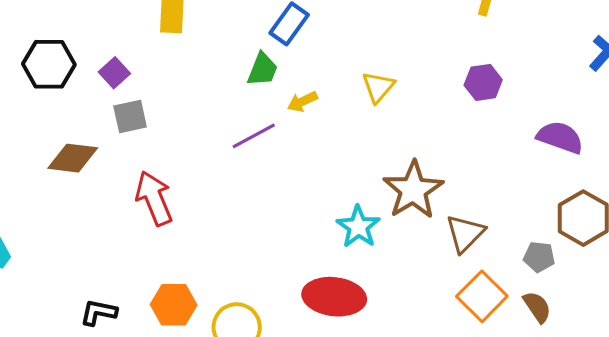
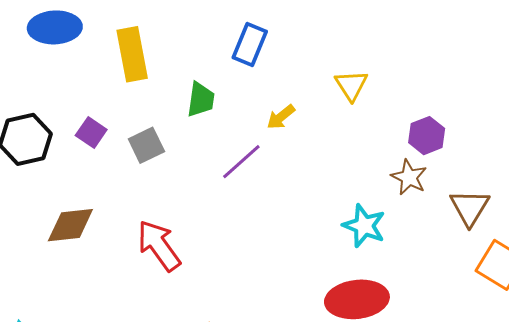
green trapezoid: (262, 69) -> (201, 100), moved
purple hexagon: (483, 82) -> (427, 136), moved
gray square: (130, 117) -> (146, 145), moved
brown star: (413, 190) -> (409, 177), size x0.6

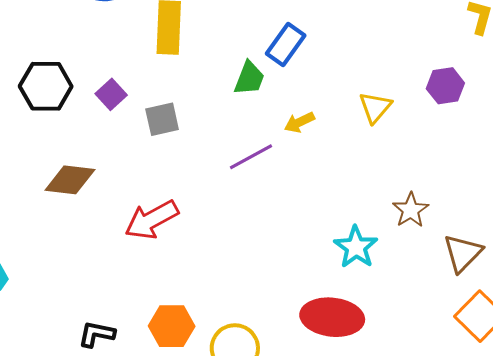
green trapezoid: (201, 100) -> (249, 78), moved
purple hexagon: (427, 136) -> (445, 86), moved
red arrow: (159, 245) -> (152, 220), turned -96

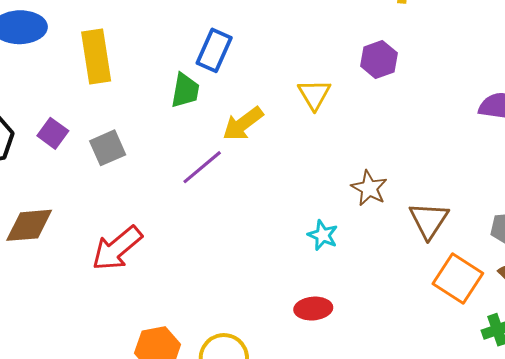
yellow arrow: (299, 122) -> (243, 124), size x1.4
cyan star: (356, 247) -> (323, 235), size x0.7
red ellipse: (332, 317) -> (313, 309), size x0.6

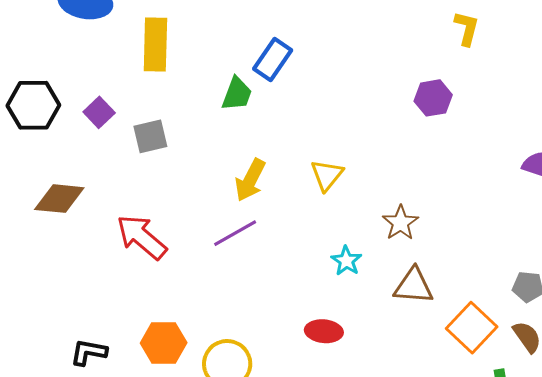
yellow triangle: (314, 94) -> (327, 175), moved
yellow arrow: (243, 124) -> (250, 180), moved, turned -36
purple line: (202, 167) -> (235, 233), moved
brown triangle: (429, 220) -> (414, 286), moved, turned 51
red arrow: (117, 248) -> (142, 237), turned 70

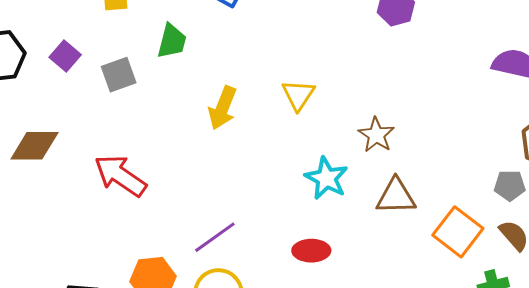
green trapezoid: (237, 94) -> (172, 41), moved
purple line: (235, 233) -> (215, 237), moved
cyan star: (346, 261) -> (326, 178), size x1.4

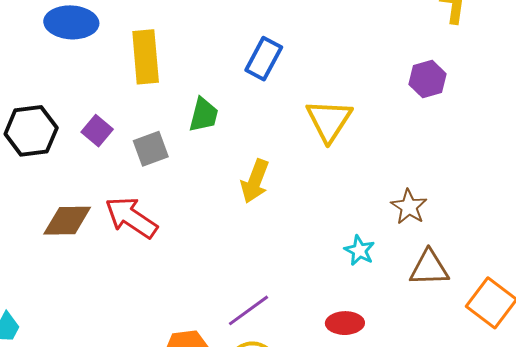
yellow triangle: (298, 95) -> (329, 120), moved, size x1.4
red arrow: (120, 176) -> (131, 217), moved
cyan star: (326, 178) -> (359, 250), size x0.7

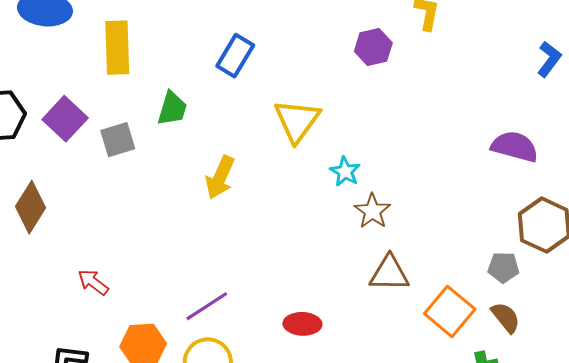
purple hexagon: (427, 79) -> (373, 47), moved
purple square: (97, 131) -> (65, 119), size x1.4
red arrow: (131, 217) -> (93, 282), moved, size x0.6
brown diamond: (67, 221) -> (30, 207), turned -60
cyan star: (359, 250) -> (345, 172), moved

